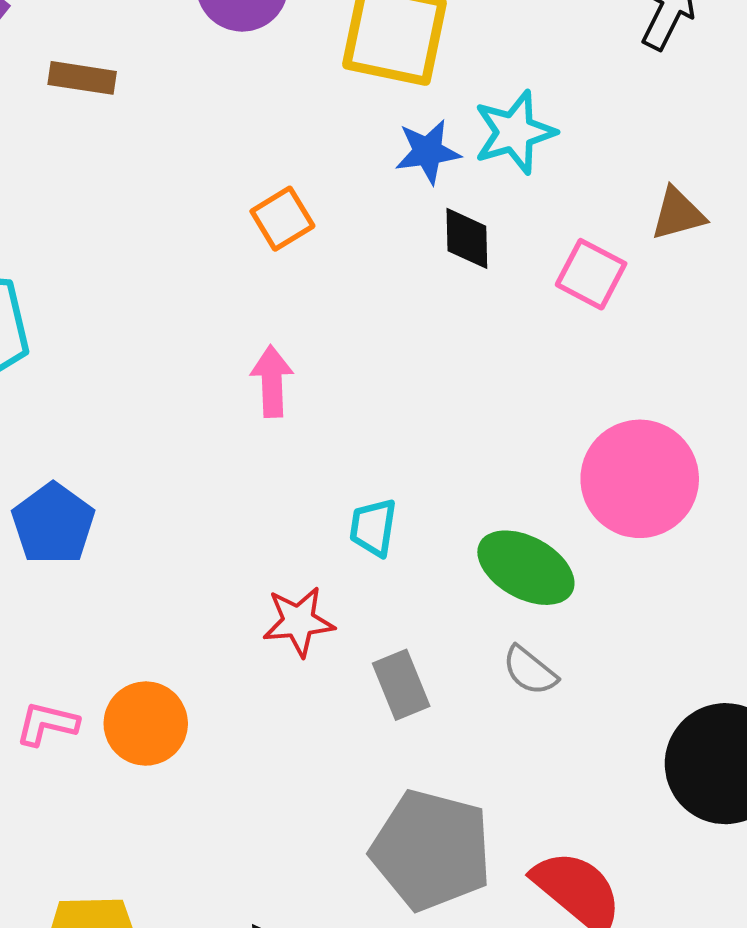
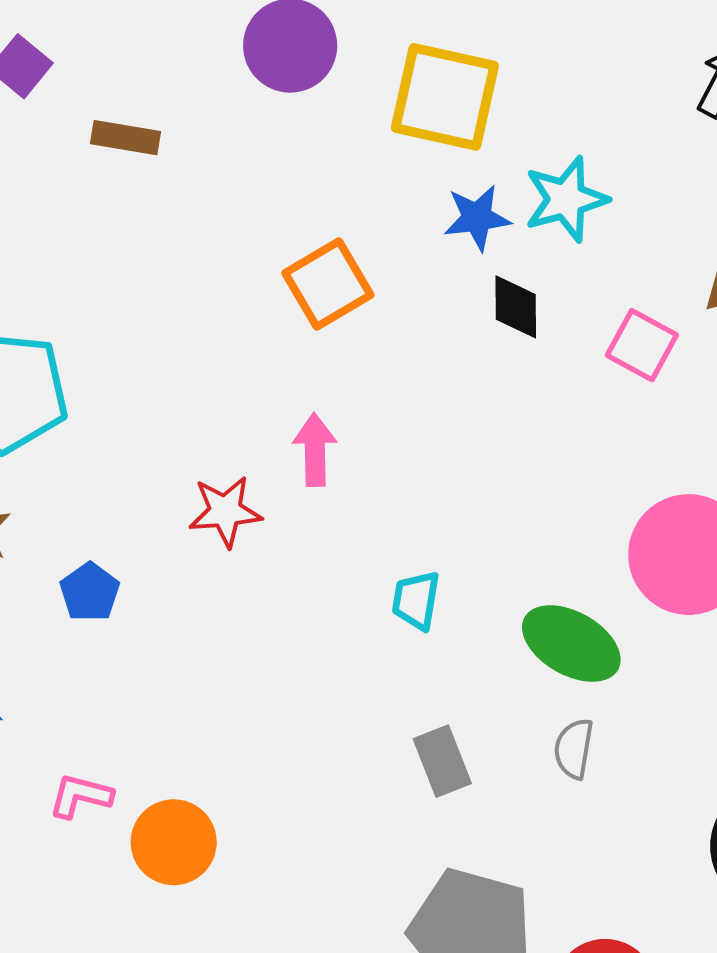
orange square: (282, 219) -> (328, 284), size x1.4
blue pentagon: (53, 524) -> (90, 592), size x0.7
red star: (299, 621) -> (225, 511), moved
gray semicircle: (530, 671) -> (574, 749), turned 60
orange circle: (146, 724) -> (174, 842), moved

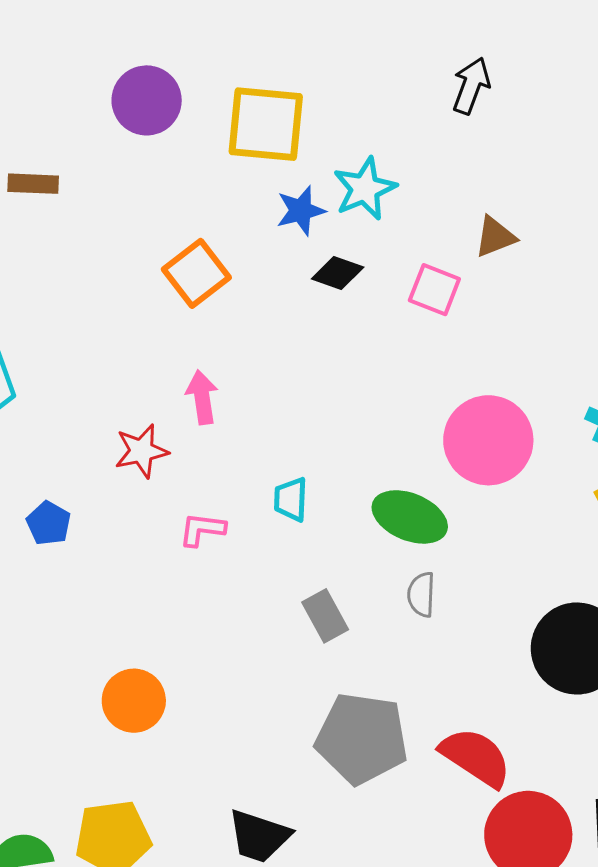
black diamond: (516, 307) -> (338, 273), turned -63
pink L-shape: (80, 796) -> (202, 529), moved

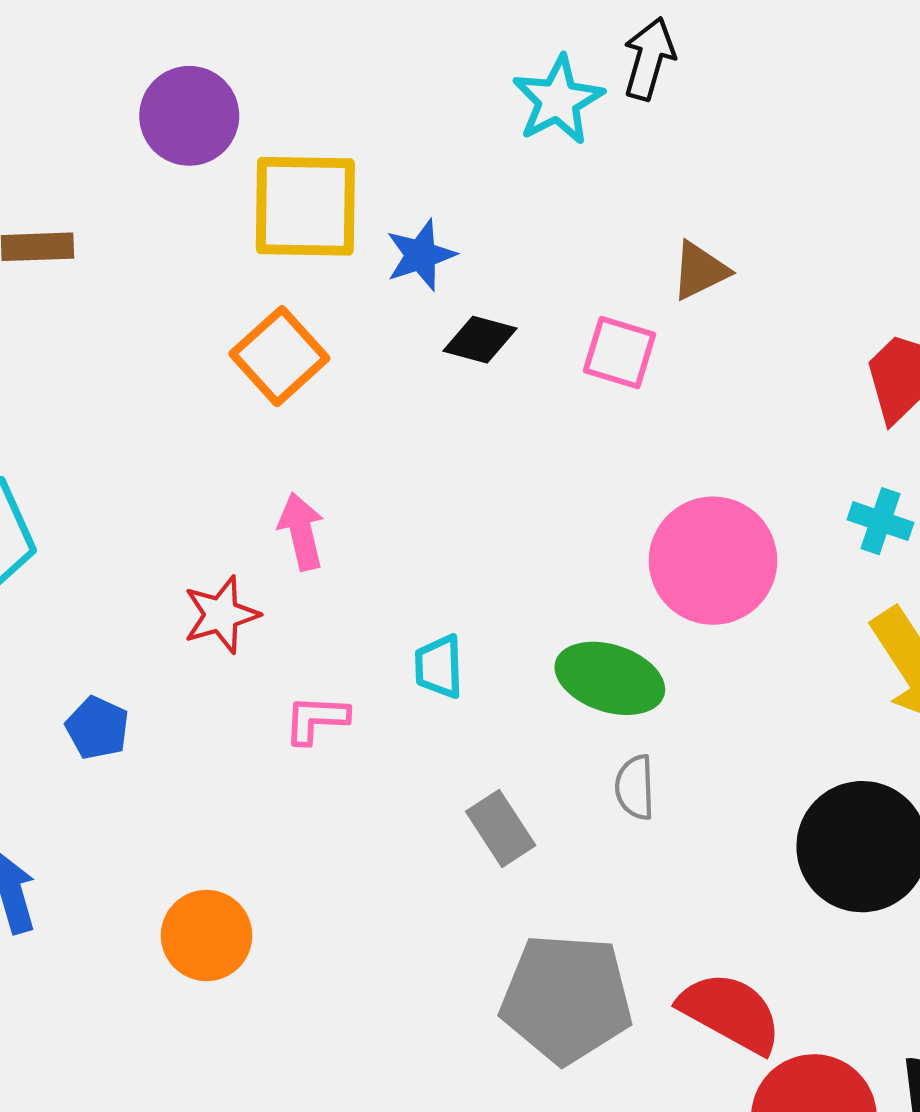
yellow square: (266, 124) -> (305, 206), moved
cyan star: (365, 189) -> (558, 100), moved
orange circle: (134, 701) -> (207, 935), moved

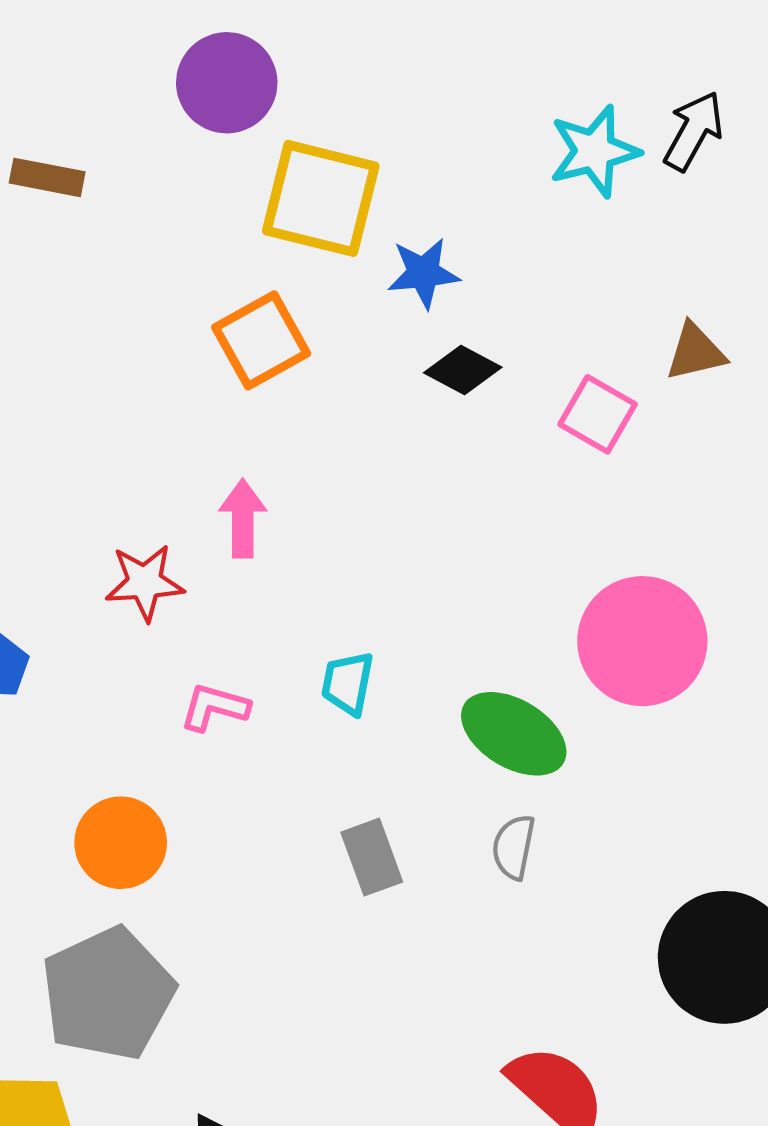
orange circle: (207, 935) -> (121, 843), moved
gray pentagon: (566, 998) -> (108, 994), moved, turned 30

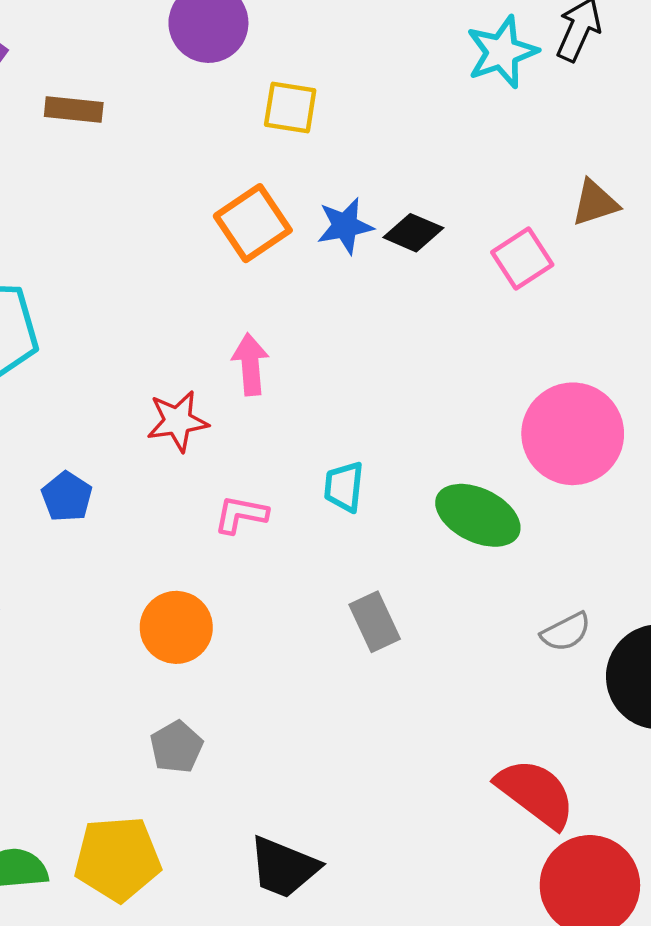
yellow square: (321, 198) -> (290, 108), size x0.6
blue star: (423, 273) -> (345, 226), moved
pink square: (598, 414) -> (522, 259), turned 32
gray semicircle: (514, 847) -> (566, 632), moved, turned -123
gray pentagon: (108, 994) -> (176, 747), size x0.5

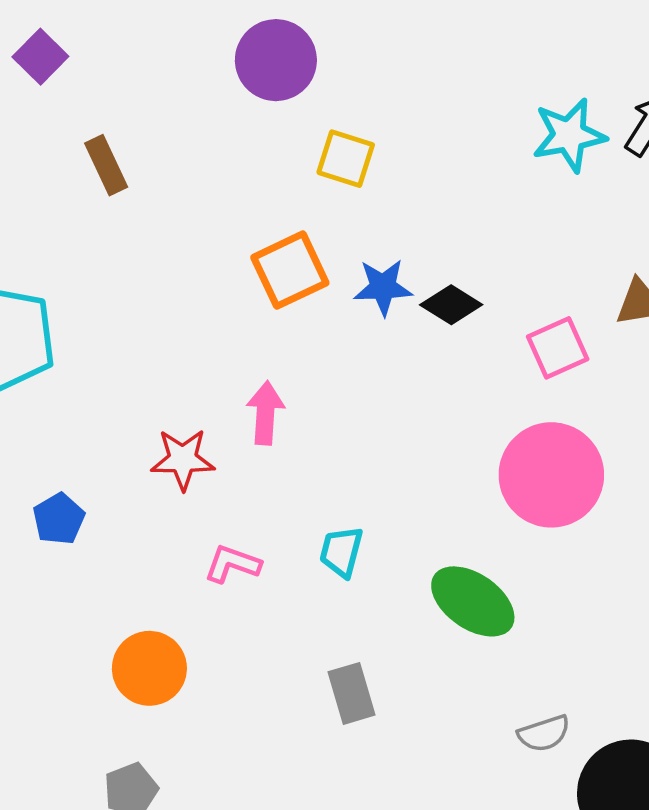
brown rectangle: (74, 109) -> (106, 165), moved, turned 50
pink circle: (573, 434) -> (551, 475), moved

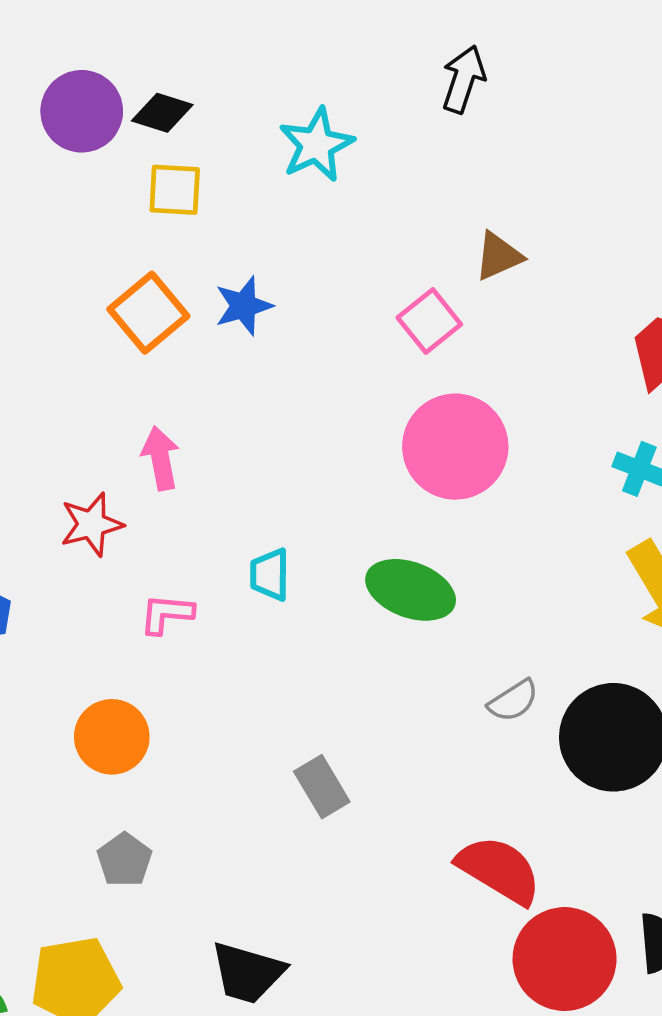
cyan star: (569, 135) -> (316, 145), moved
black diamond: (451, 305) -> (162, 113), moved
gray rectangle: (352, 693) -> (322, 787), moved

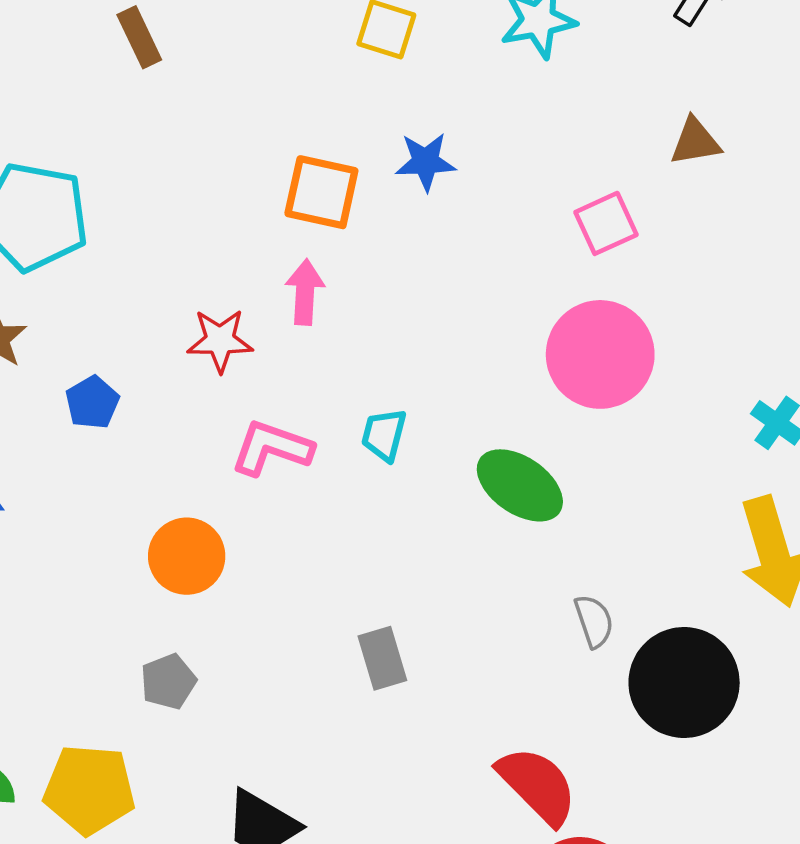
brown triangle: (498, 256) -> (695, 142), moved
orange square: (148, 313) -> (321, 192), moved, turned 38
pink L-shape: (167, 614) -> (272, 448), size x1.4
gray semicircle: (513, 701) -> (594, 621), turned -90

